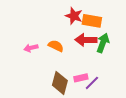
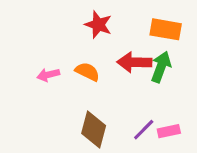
red star: (74, 16) -> (98, 25), moved
orange rectangle: (92, 21) -> (166, 29), moved
pink rectangle: (81, 78) -> (169, 131), moved

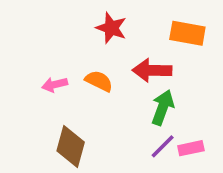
green arrow: (161, 67) -> (163, 108), moved
brown diamond: (94, 130) -> (71, 146), moved

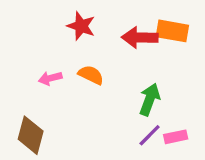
red star: (111, 28) -> (81, 26), moved
red arrow: (152, 70) -> (140, 37), moved
brown diamond: (71, 146) -> (31, 135), moved

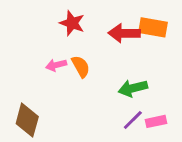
orange semicircle: (91, 75) -> (81, 67), turned 35
pink arrow: (50, 78) -> (56, 65), moved
green arrow: (150, 99) -> (133, 88), turned -124

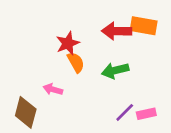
red star: (72, 23) -> (68, 43), moved, turned 30
pink arrow: (56, 65) -> (53, 89), moved, turned 30
green arrow: (133, 88) -> (115, 70), moved

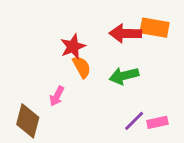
pink arrow: (53, 89) -> (57, 96), turned -78

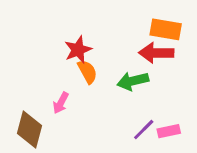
red arrow: (125, 33) -> (156, 53), moved

